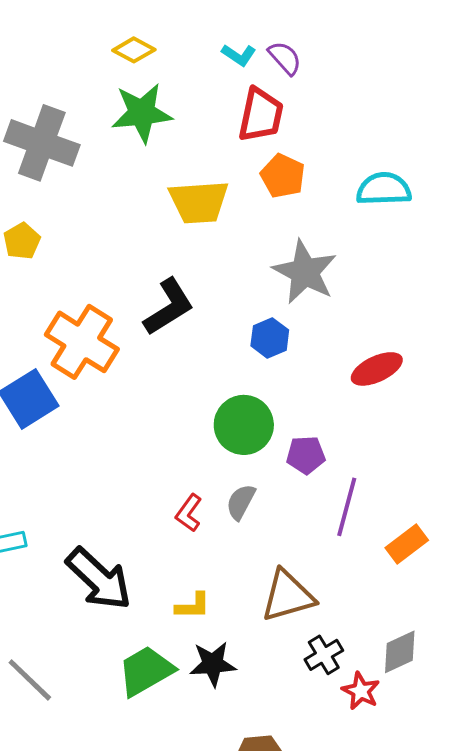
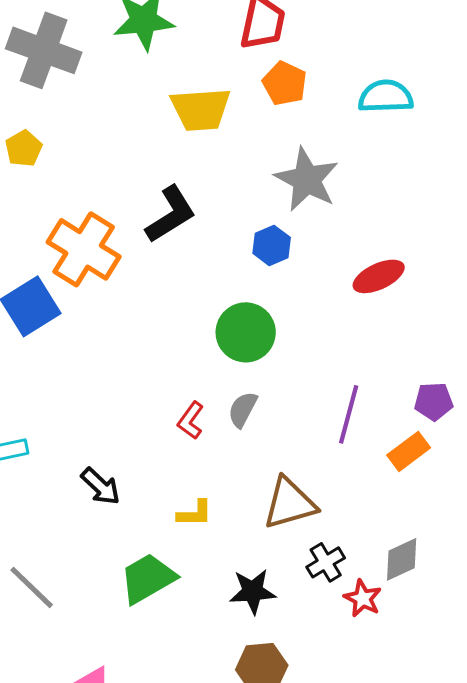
purple pentagon: (306, 455) -> (434, 401), moved
black arrow: (99, 579) -> (101, 486), size x0.6
black star: (213, 664) -> (253, 591), moved

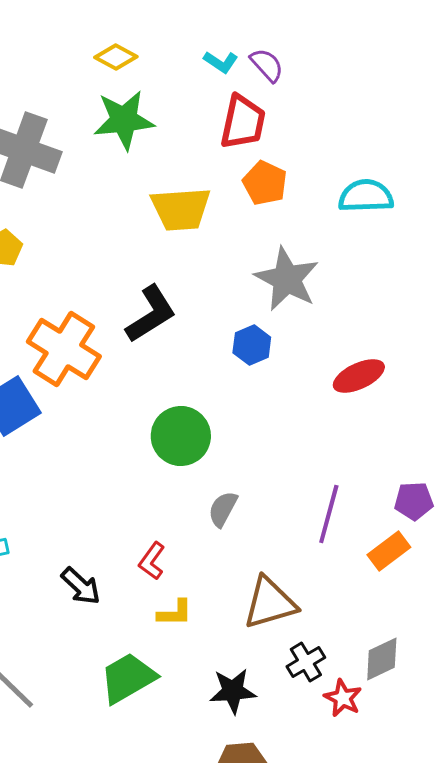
green circle: (246, 332) -> (181, 436), moved
red L-shape: (191, 420) -> (152, 561), moved

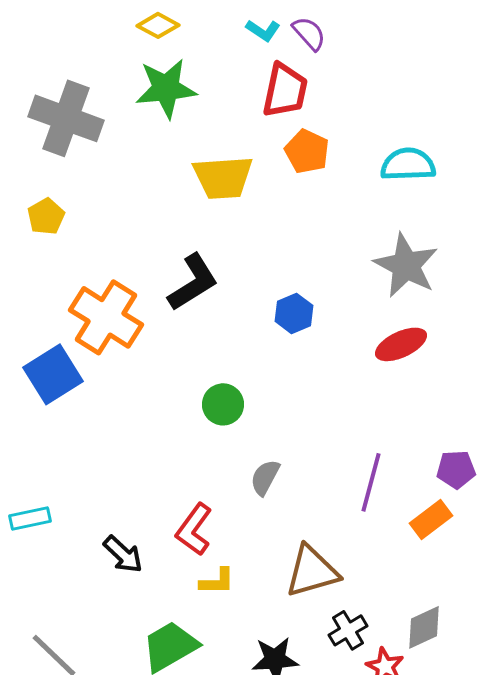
gray star: (287, 279) -> (406, 265), moved
green circle: (181, 436) -> (223, 404), size x0.7
red L-shape: (152, 561) -> (194, 529), size x1.4

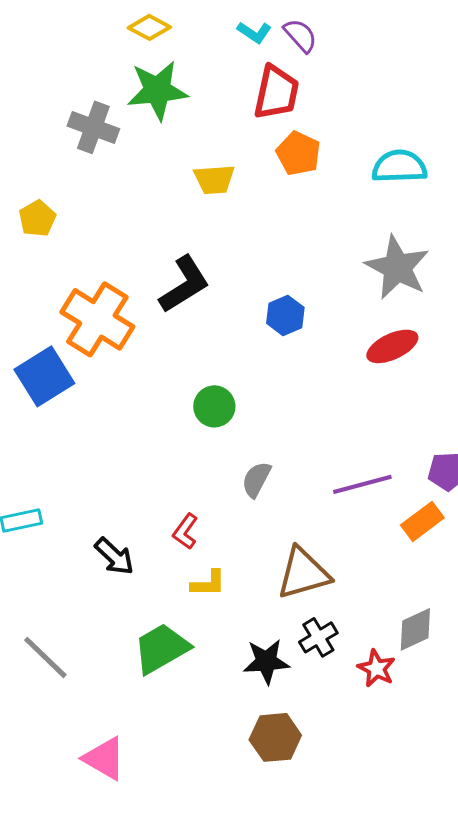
gray cross: (66, 118) -> (93, 127), moved, size x0.7
yellow trapezoid: (223, 177) -> (214, 179), size x0.7
purple line: (371, 482) -> (362, 484), turned 60
red L-shape: (194, 529) -> (185, 531), size x0.7
black cross: (348, 630) -> (318, 637), moved

